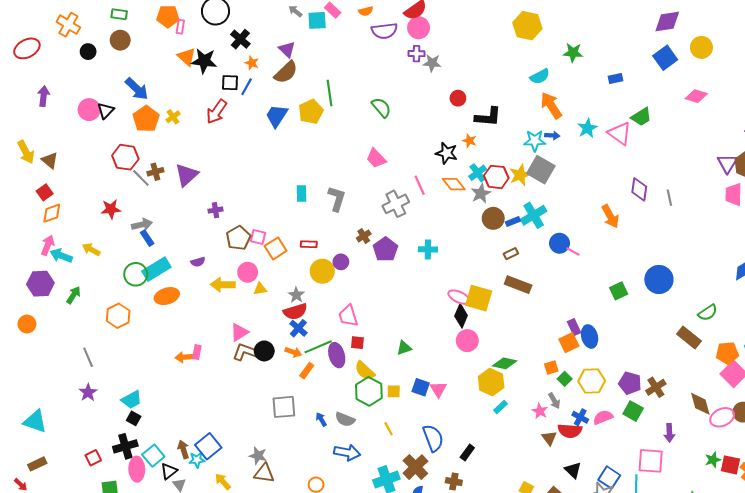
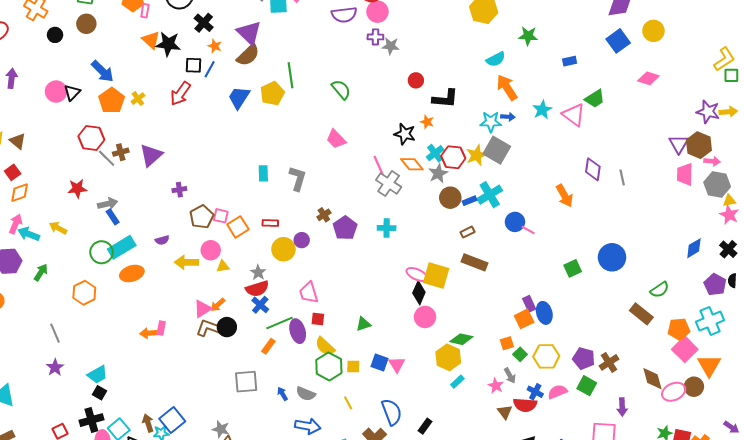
purple triangle: (287, 49) -> (249, 33), size x1.5
gray cross: (396, 204) -> (389, 184), moved, turned -30
orange arrow: (293, 352) -> (218, 305), moved, turned 119

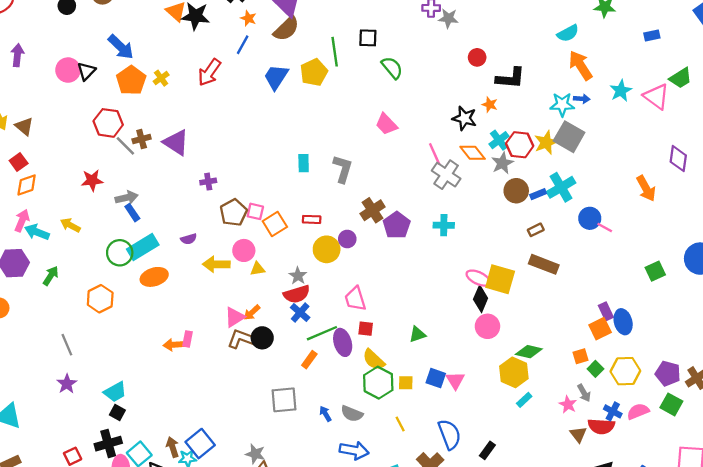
black square: (194, 65) -> (368, 38), moved
purple triangle: (151, 155) -> (176, 142), turned -45
brown cross: (324, 215) -> (373, 210), size x1.5

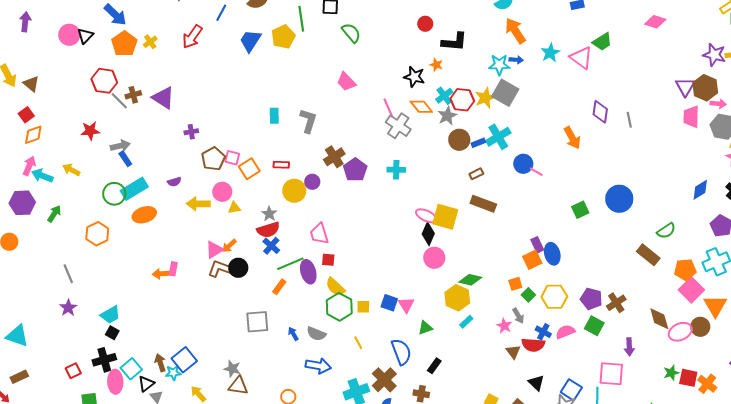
green triangle: (417, 334) -> (425, 328), moved

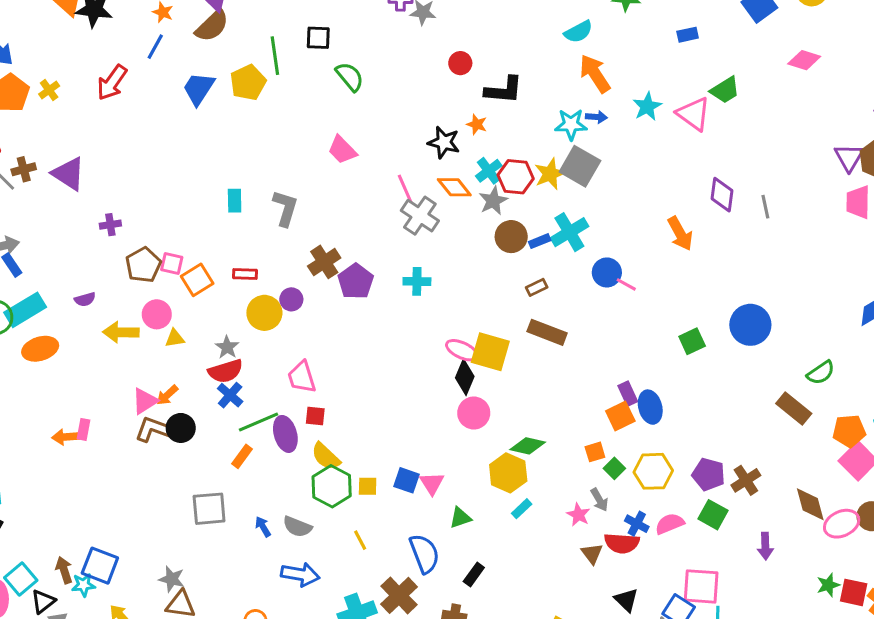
blue square: (184, 360) -> (100, 566), turned -30
pink square: (611, 374) -> (701, 586), moved

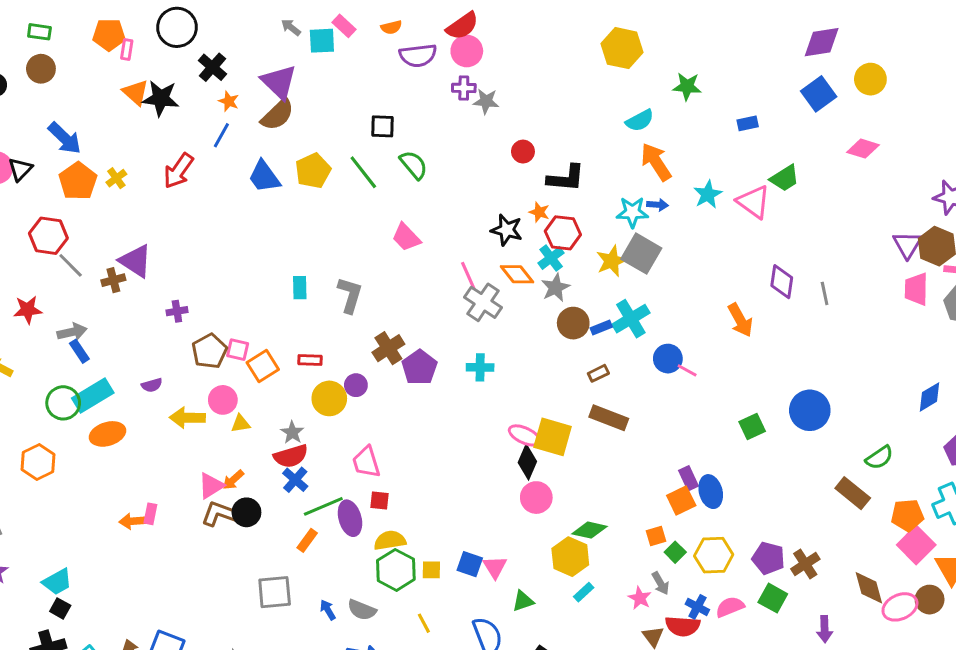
green line: (275, 56) -> (363, 172), moved, turned -30
blue trapezoid: (199, 89) -> (264, 177), turned -69
brown cross: (24, 169) -> (113, 280), moved
red hexagon: (516, 177) -> (563, 233), moved
yellow semicircle: (326, 456) -> (390, 540), turned 128

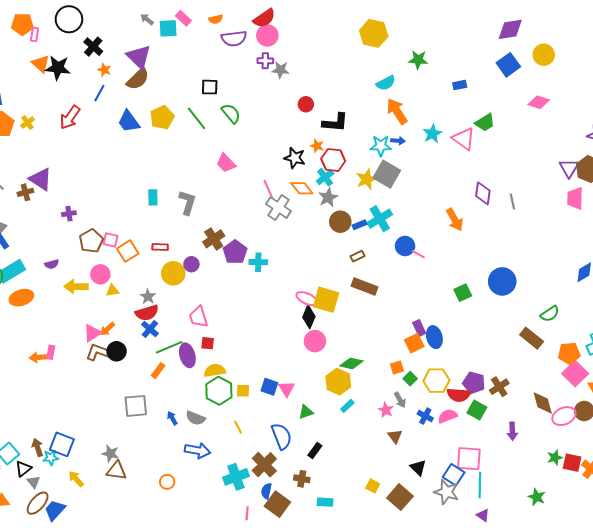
cyan cross: (480, 367) -> (258, 262), moved
red semicircle: (683, 626) -> (459, 395), moved

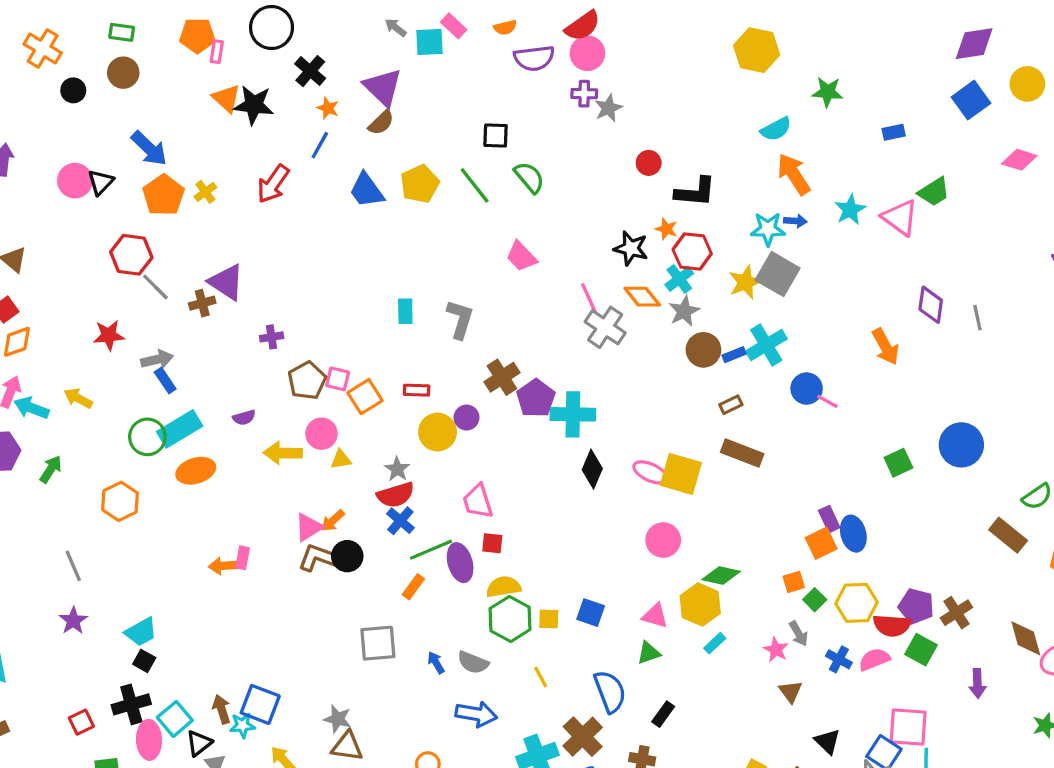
gray star: (281, 70) -> (608, 108), turned -30
brown semicircle: (138, 79) -> (381, 123), size x0.7
cyan cross: (258, 262) -> (573, 414), size x1.5
black diamond: (309, 317) -> (592, 469), moved
pink triangle: (287, 389) -> (655, 616), moved, turned -42

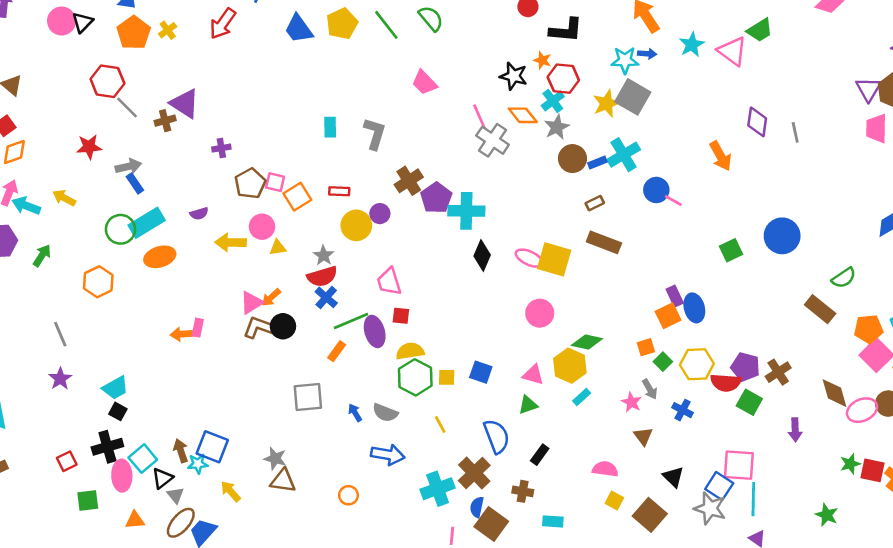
pink semicircle: (874, 659) -> (605, 469), moved, turned 30

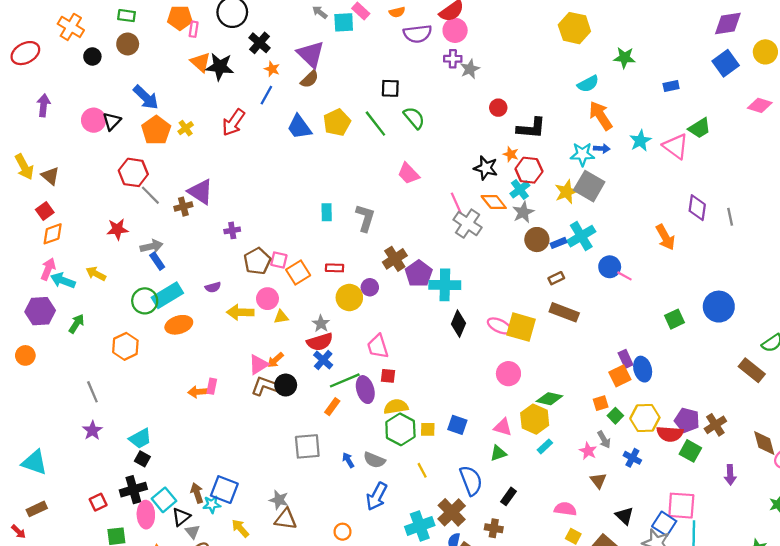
blue arrow: (388, 455) -> (377, 496), turned 108

